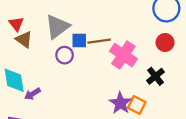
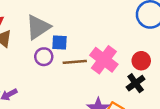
brown line: (99, 41) -> (75, 62), moved
red circle: (165, 43) -> (141, 61), moved

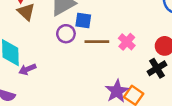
pink cross: (104, 60) -> (127, 42), size x0.6

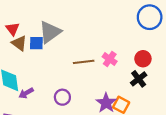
blue square: (83, 21) -> (36, 43), moved
purple circle: (66, 34) -> (62, 97), moved

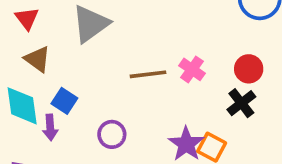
brown triangle: (19, 43) -> (37, 59), moved
blue square: (36, 43) -> (64, 101), moved, turned 32
purple arrow: (26, 93) -> (50, 127), turned -64

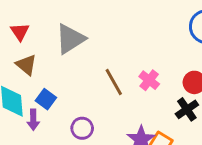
brown line: (148, 74) -> (114, 82), turned 64

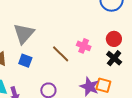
blue square: (46, 99) -> (25, 61), moved

